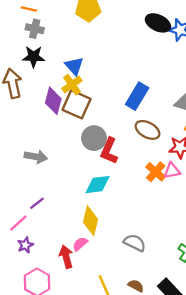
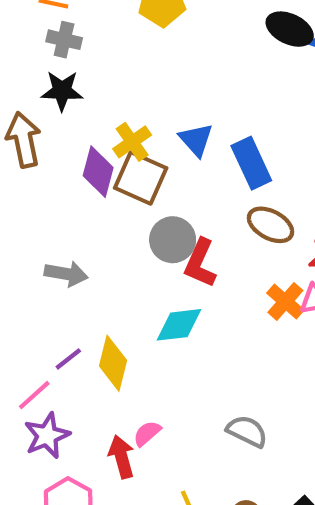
blue triangle: (74, 66) -> (196, 140), moved
blue rectangle: (137, 96) -> (251, 163), turned -56
yellow diamond: (91, 221) -> (113, 363), moved
purple star: (25, 245) -> (47, 436), size x1.5

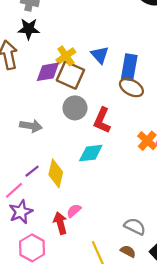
blue rectangle: (251, 163) -> (129, 67), turned 35
purple diamond: (98, 172) -> (48, 72), turned 65
brown ellipse: (270, 225) -> (131, 88), moved
gray circle: (173, 240) -> (75, 108), moved
gray semicircle: (247, 431) -> (135, 226), moved

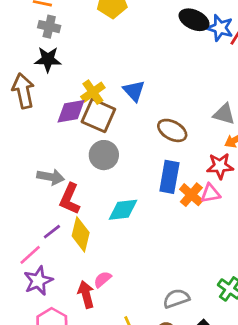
blue rectangle: (129, 67) -> (169, 177), moved
red L-shape: (102, 120) -> (70, 199), moved
gray semicircle: (135, 226) -> (176, 299), turned -45

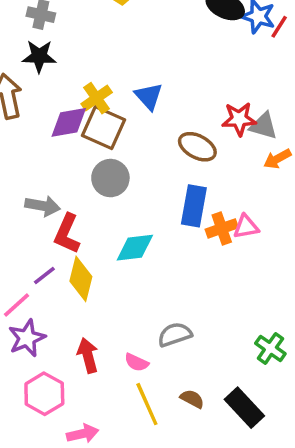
red star: (220, 166) -> (239, 119), moved
orange cross: (191, 195) -> (222, 228), turned 30
pink semicircle: (102, 279) -> (137, 362), moved, turned -114
gray semicircle: (176, 299) -> (175, 335), moved

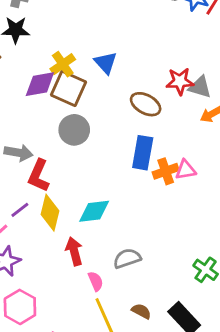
cyan diamond: (135, 248) -> (94, 211), moved
red arrow: (88, 355) -> (74, 251), moved
pink semicircle: (137, 362) -> (96, 281), turned -138

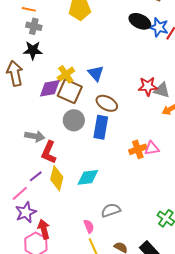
brown ellipse: (146, 104) -> (107, 103), moved
blue rectangle: (143, 153) -> (101, 127), moved
red arrow: (74, 251) -> (44, 229), moved

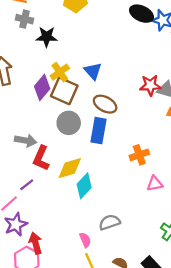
black star: (33, 50) -> (47, 37), moved
purple diamond: (50, 88) -> (42, 88), turned -40
pink triangle: (152, 148) -> (155, 184), moved
cyan diamond: (88, 177) -> (84, 186), turned -40
yellow diamond: (57, 178) -> (70, 168), moved, turned 60

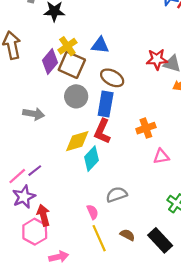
blue triangle: (93, 71) -> (100, 45), turned -42
red L-shape: (41, 158) -> (102, 131), moved
purple line: (27, 185) -> (35, 171), moved

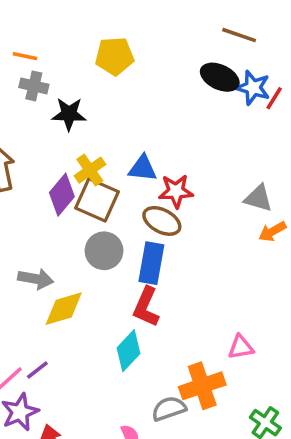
red star: (157, 59) -> (176, 191), moved
orange cross: (146, 128) -> (202, 386), moved, size x1.4
yellow diamond: (77, 141) -> (64, 309), moved

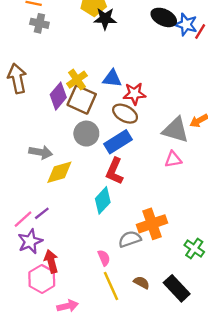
black star: (69, 114) -> (105, 19), moved
gray triangle: (258, 198) -> (175, 130), moved, size x1.4
blue rectangle: (151, 263) -> (118, 142), turned 48
pink triangle: (241, 347) -> (173, 159), moved

